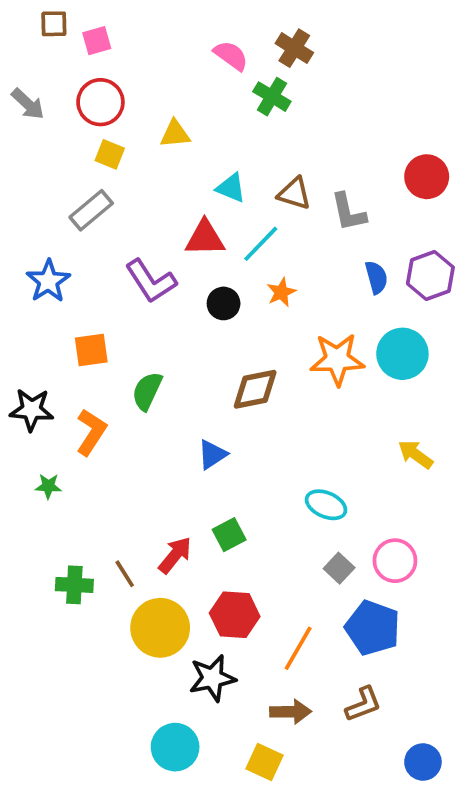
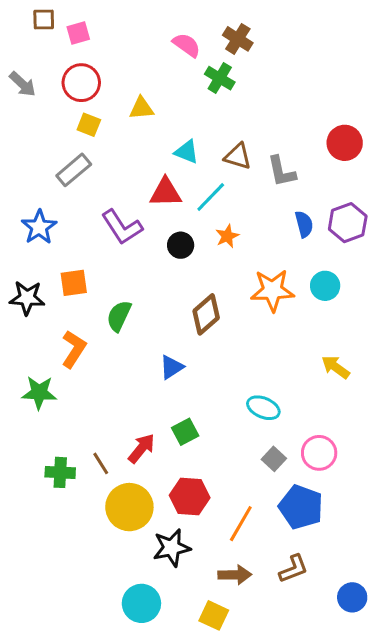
cyan circle: (402, 354) -> (325, 286), size x0.7
brown diamond: (255, 389) -> (206, 314), turned -30
black star: (32, 410) -> (27, 298), moved
green star: (48, 486) -> (39, 393), size x1.6
blue circle: (423, 762) -> (352, 597), moved

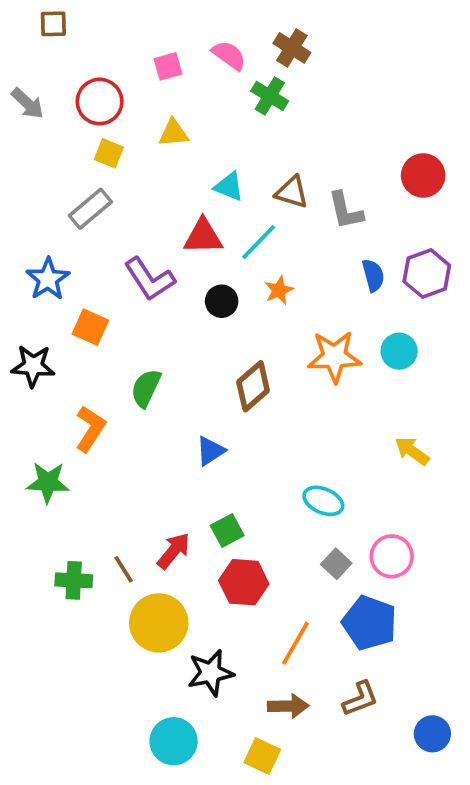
pink square: (78, 33) -> (168, 66), moved
orange square: (74, 283) -> (90, 327), moved, turned 32
red hexagon: (190, 497) -> (244, 582), moved

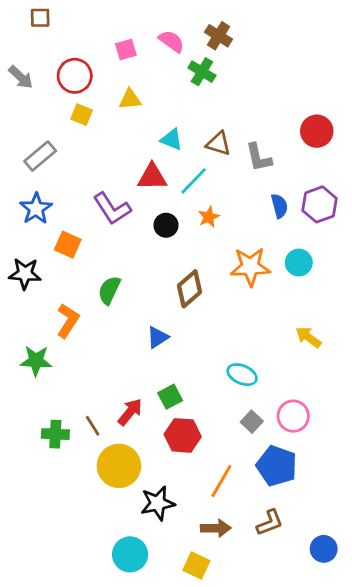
gray rectangle: (90, 209) -> (40, 156), moved

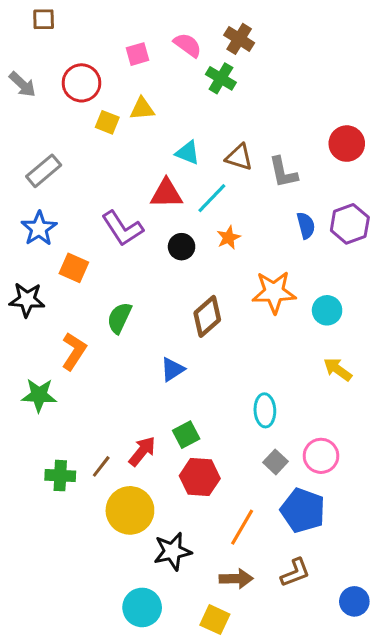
yellow square: (82, 115) -> (107, 122), moved
cyan circle: (299, 263) -> (327, 310), moved
cyan ellipse: (242, 375) -> (265, 410), turned 64
brown line: (93, 426) -> (101, 466), turned 70

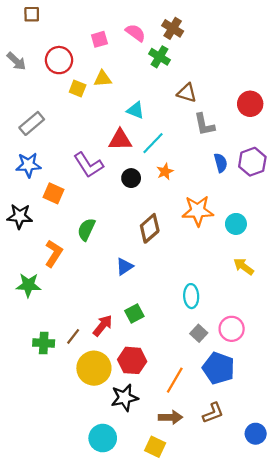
brown triangle: (239, 157) -> (187, 93), moved
blue star: (39, 228) -> (28, 165), turned 30
red hexagon: (200, 477) -> (132, 360), moved

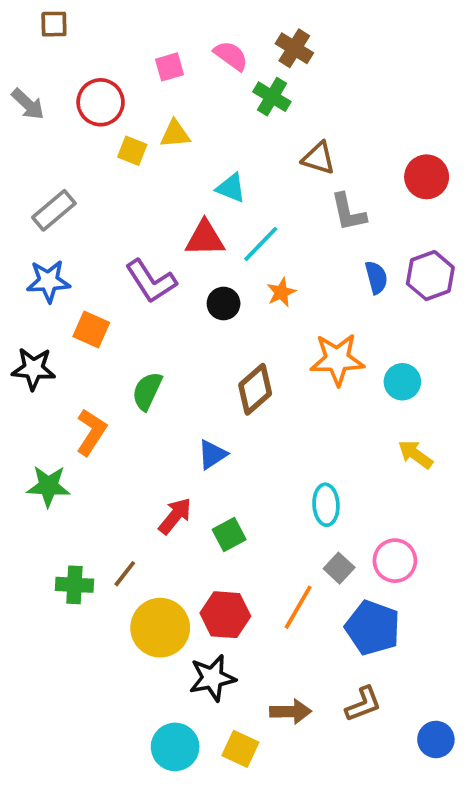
red arrow: (103, 326) -> (175, 516), moved
orange line: (175, 380) -> (298, 607), moved
yellow square: (155, 447) -> (240, 749), moved

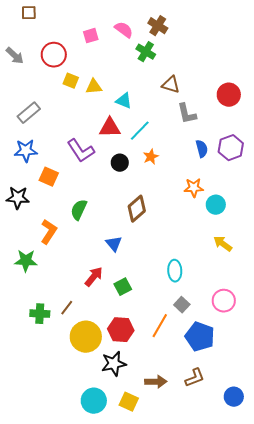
yellow triangle: (175, 134) -> (94, 87), moved
orange star: (337, 359) -> (194, 188), moved, size x0.7
blue triangle: (212, 454) -> (114, 244), turned -36
pink circle: (395, 561) -> (224, 301), moved

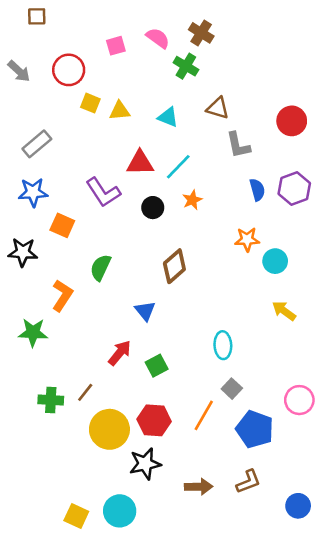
cyan triangle: (124, 101) -> (168, 117), moved
pink circle: (224, 301) -> (299, 400), moved
yellow square: (129, 402) -> (76, 516), moved

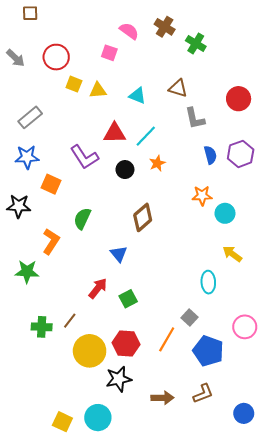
pink square: (116, 46) -> (109, 53), moved, turned 35
green cross: (186, 66) -> (196, 43), moved
cyan ellipse: (223, 345) -> (208, 282), moved

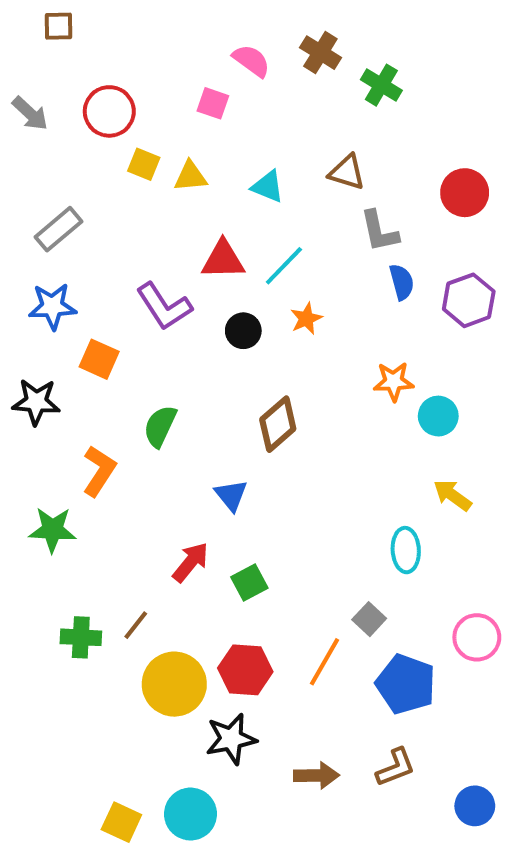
blue semicircle: (210, 155) -> (402, 282), moved

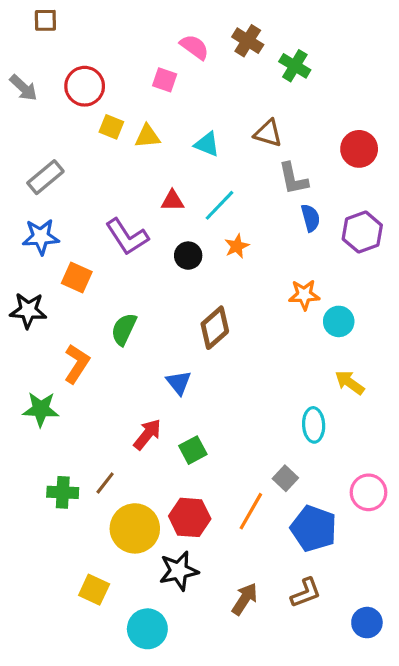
red triangle: (223, 260) -> (172, 201), size x0.7
brown arrow: (316, 775) -> (245, 599), turned -56
yellow square: (121, 822) -> (94, 590), moved

